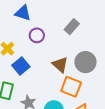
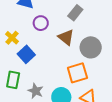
brown triangle: (60, 65) -> (66, 37), moved
orange square: (71, 87) -> (77, 73), turned -35

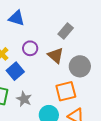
purple circle: (41, 23) -> (30, 48), moved
gray star: (36, 91) -> (24, 99), moved

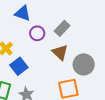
gray rectangle: (66, 31) -> (62, 28), moved
purple circle: (30, 48) -> (37, 33), moved

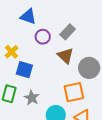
blue square: (19, 66) -> (24, 70), turned -36

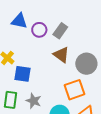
purple circle: (43, 37) -> (39, 30), moved

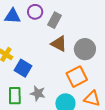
purple circle: (39, 30) -> (35, 12), moved
blue square: (22, 74) -> (23, 68), turned 30

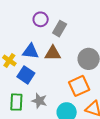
blue triangle: (12, 16) -> (31, 51), moved
brown triangle: (59, 44) -> (53, 53), moved, turned -30

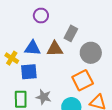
gray rectangle: (60, 29) -> (71, 33), moved
blue square: (26, 75) -> (29, 72), turned -36

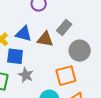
gray star: (44, 97) -> (26, 75), moved

